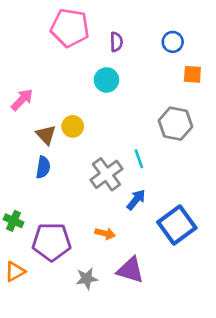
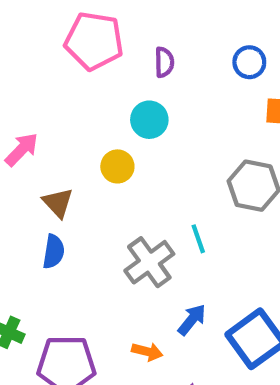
yellow circle: (73, 126) -> (117, 166), moved
blue arrow: (136, 200) -> (192, 320), moved

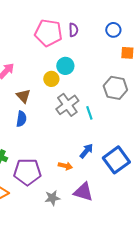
pink pentagon: (94, 41) -> (48, 33), moved
cyan circle: (149, 120) -> (65, 66), moved
gray cross: (149, 262) -> (67, 105), moved

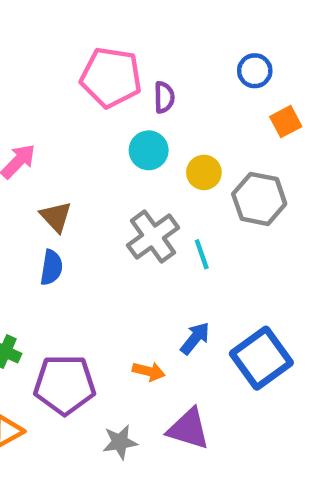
purple semicircle: (73, 30) -> (164, 97), moved
orange square: (127, 53) -> (286, 122), turned -32
yellow circle: (51, 79) -> (204, 172), moved

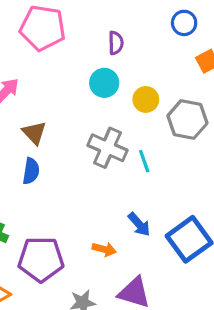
pink pentagon: (111, 77) -> (43, 28), moved
gray cross: (153, 237) -> (108, 148), turned -30
blue arrow: (195, 338) -> (139, 224), turned 100

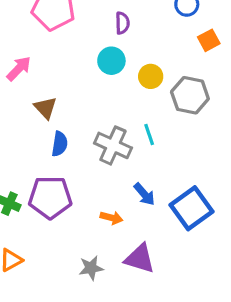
gray cross: (108, 148) -> (113, 145), moved
blue semicircle: (31, 171) -> (60, 144), moved
purple pentagon: (41, 259) -> (50, 197), moved

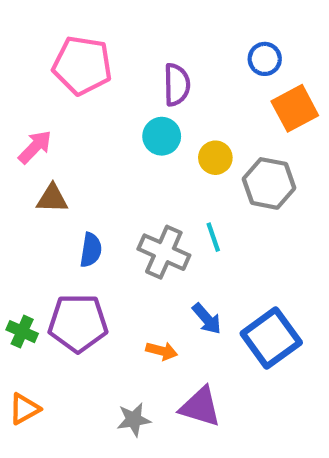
purple semicircle: (122, 23) -> (177, 85), size x1.4
orange square: (209, 40) -> (295, 108), size x1.5
brown triangle: (45, 108) -> (52, 198), moved, turned -45

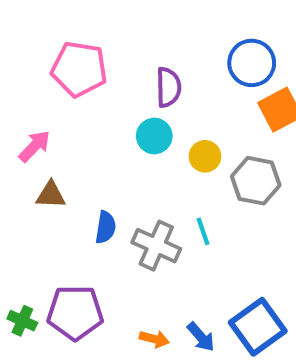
blue circle: (265, 59) -> (252, 63), size x1.5
blue semicircle: (91, 250) -> (106, 227), moved
blue arrow: (207, 319) -> (201, 337), moved

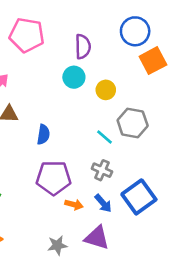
gray hexagon: (256, 181) -> (133, 123), moved
cyan line: (203, 231) -> (104, 137), turned -30
gray cross: (156, 246) -> (102, 170), moved, size x0.7
purple pentagon: (75, 313) -> (54, 178), moved

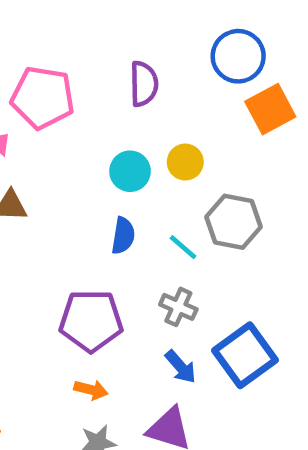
pink pentagon: (27, 35) -> (43, 98), moved
cyan circle: (74, 77) -> (130, 171), moved
blue semicircle: (43, 134) -> (123, 236), moved
orange arrow: (74, 205) -> (91, 390), moved

